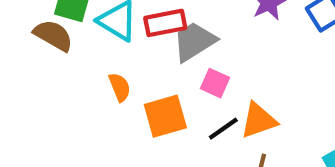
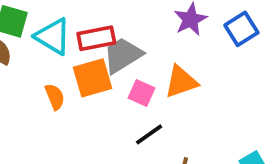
orange square: (165, 116) -> (93, 78), moved
orange triangle: (259, 120) -> (181, 82), moved

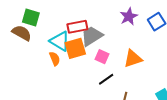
cyan triangle: (53, 36) -> (60, 41), moved
orange triangle: (181, 82) -> (133, 59), moved

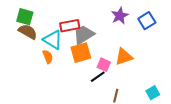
brown semicircle: (22, 33) -> (28, 32), moved
orange square: (75, 48) -> (81, 53), moved
pink square: (102, 57) -> (104, 65), moved

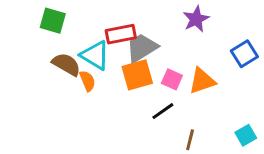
blue square: (147, 21) -> (244, 54), moved
brown semicircle: (28, 32) -> (66, 64), moved
pink square: (104, 65) -> (172, 79), moved

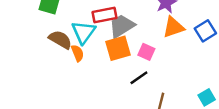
cyan triangle: (95, 55) -> (84, 32), turned 35
orange triangle: (202, 81) -> (173, 27), moved

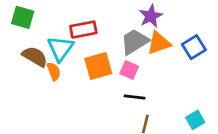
gray trapezoid: (122, 26) -> (135, 42), moved
black line: (139, 78) -> (135, 97), moved, turned 42

